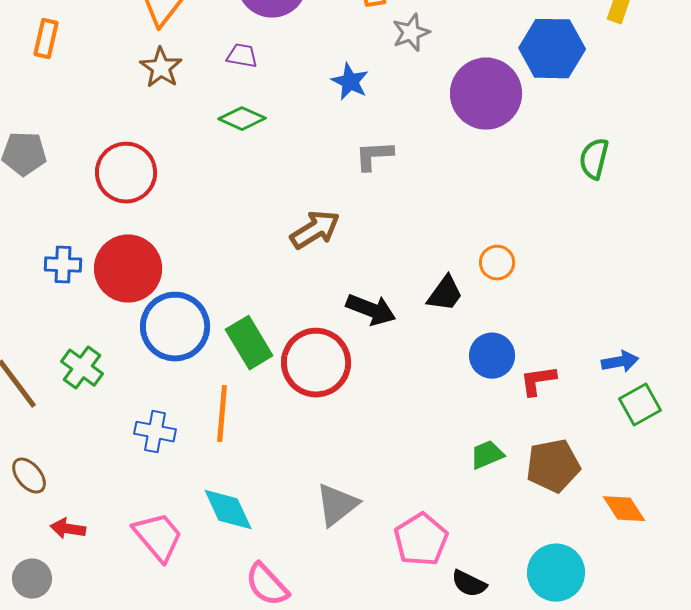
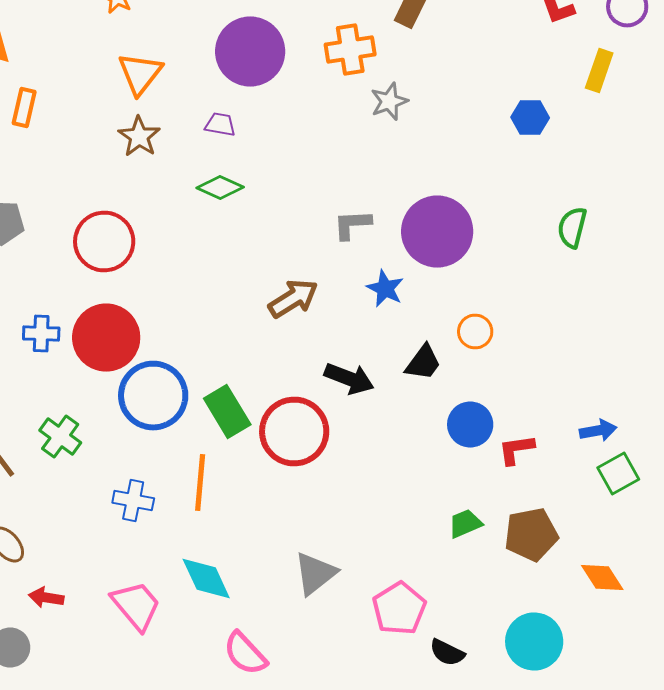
blue hexagon: (552, 49) -> (530, 118), size x0.6
blue star: (350, 82) -> (385, 288), moved
purple circle: (486, 94) -> (437, 232), moved

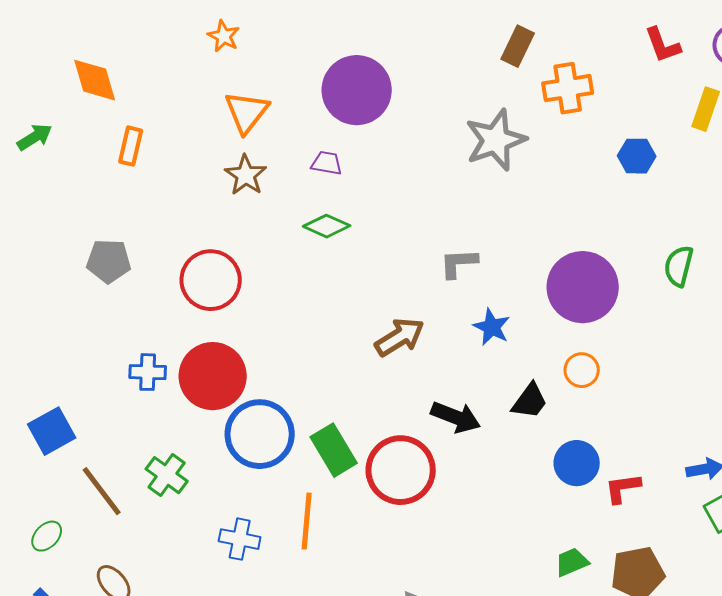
orange cross: (350, 50) -> (568, 88), moved
gray star: (389, 102) -> (496, 140), size x1.6
purple circle: (437, 232) -> (583, 287), moved

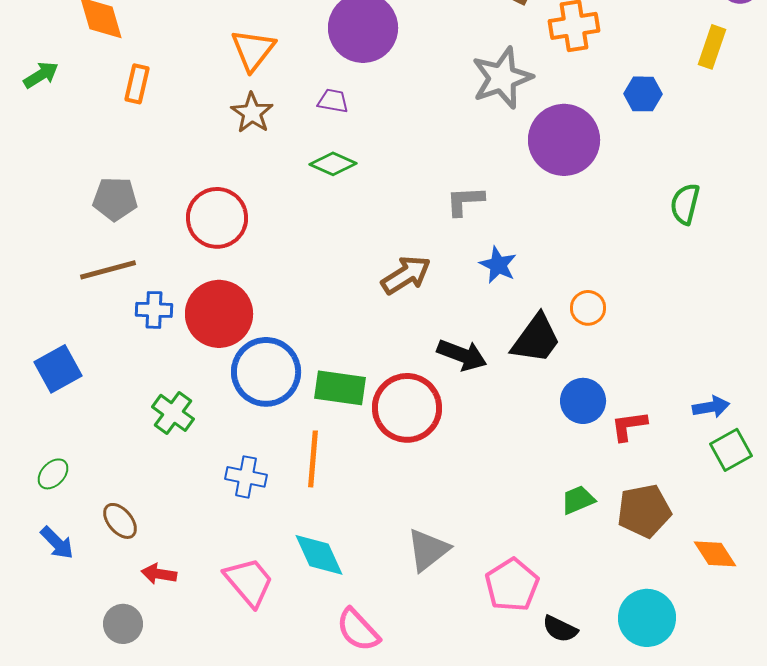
purple circle: (583, 287) -> (564, 140), moved
black trapezoid: (530, 401) -> (536, 339), size x1.4
green rectangle: (334, 450) -> (340, 388), turned -51
brown line: (102, 491) -> (108, 270), moved, turned -68

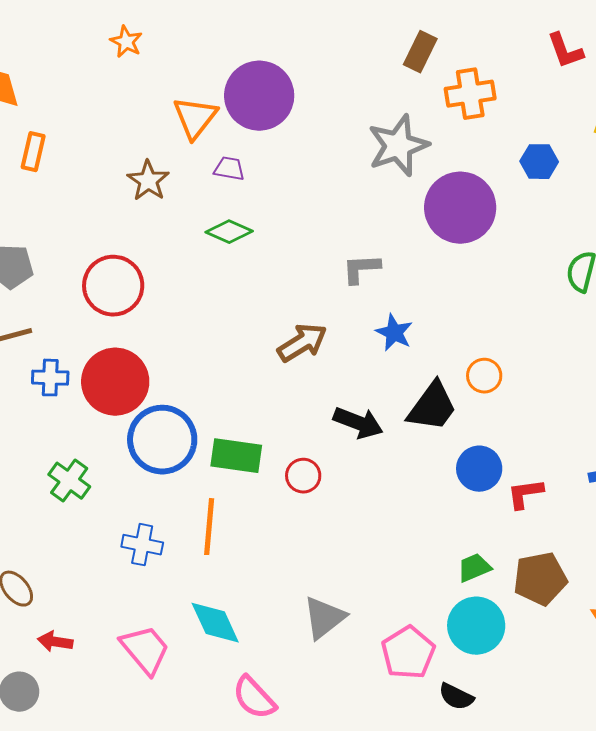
orange triangle: (253, 50) -> (195, 118), moved
red circle: (407, 408) -> (303, 476), size x0.5
cyan circle: (647, 618) -> (476, 626), moved

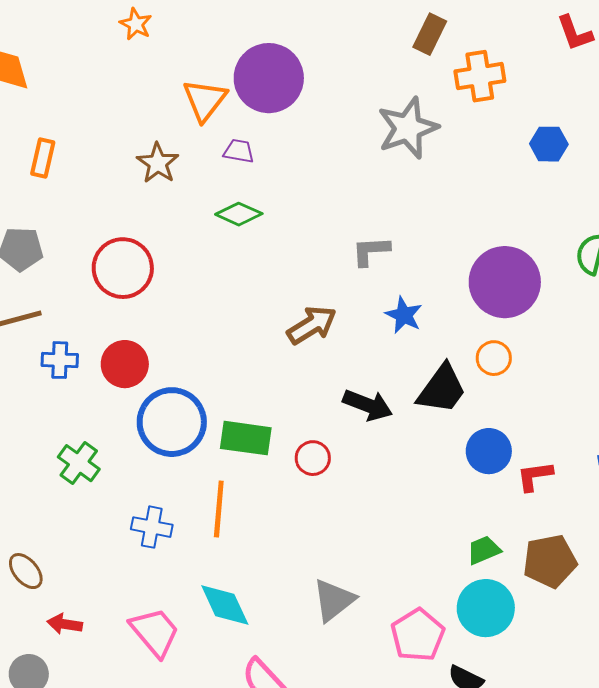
orange rectangle: (33, 152) -> (43, 158), moved
purple circle: (460, 208) -> (505, 282), moved
red circle: (115, 382) -> (125, 364), size x0.7

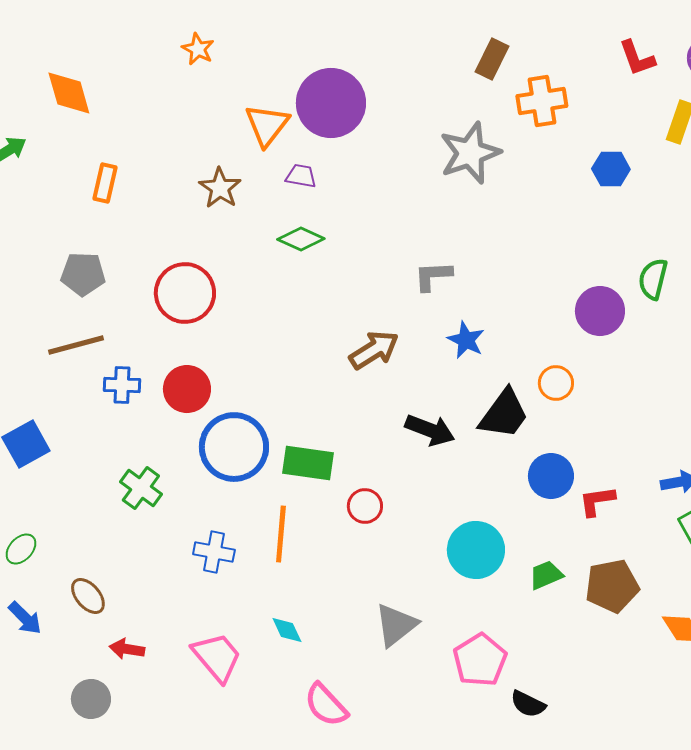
purple circle: (505, 282) -> (600, 311), moved, size x0.7
red circle: (313, 458) -> (365, 506), moved
cyan diamond: (225, 605) -> (287, 630), size x0.6
cyan circle: (486, 608) -> (476, 550), moved

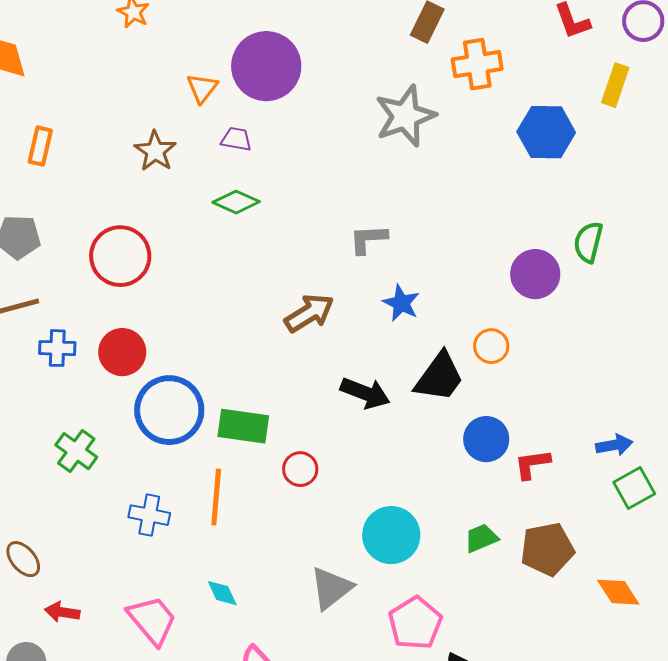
orange triangle: (267, 125) -> (202, 88), size x0.7
blue hexagon: (611, 169) -> (546, 132), size x1.5
cyan circle: (476, 550) -> (391, 535), moved

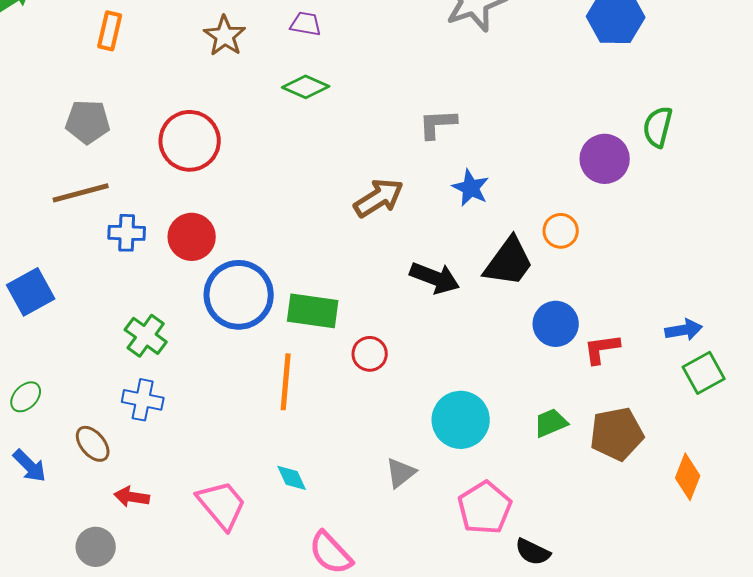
blue cross: (149, 515) -> (143, 400), moved
gray triangle: (331, 588) -> (401, 473), size x0.7
orange diamond: (618, 592) -> (688, 477), turned 54

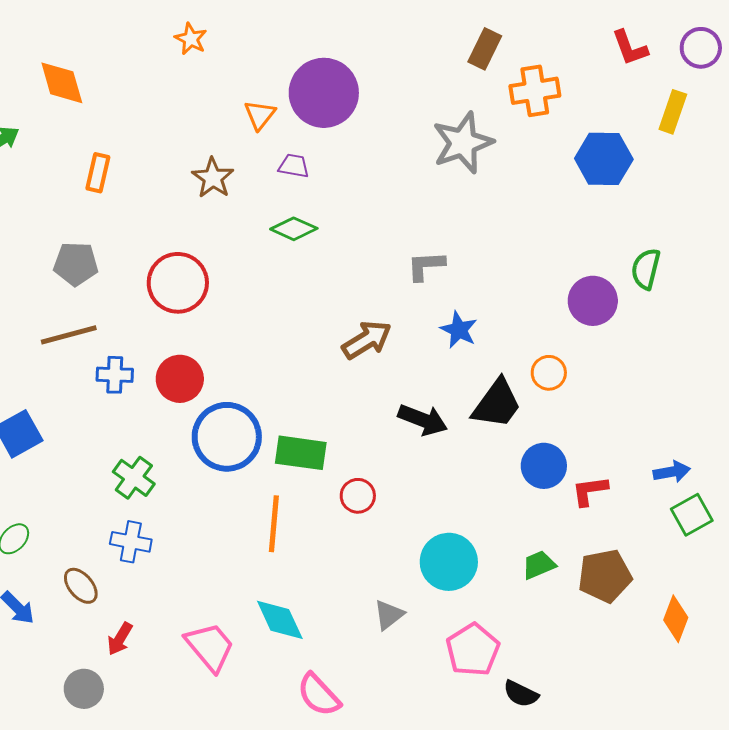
cyan diamond: (292, 478) -> (280, 620), size x1.6
red arrow: (132, 497) -> (120, 639), turned -68

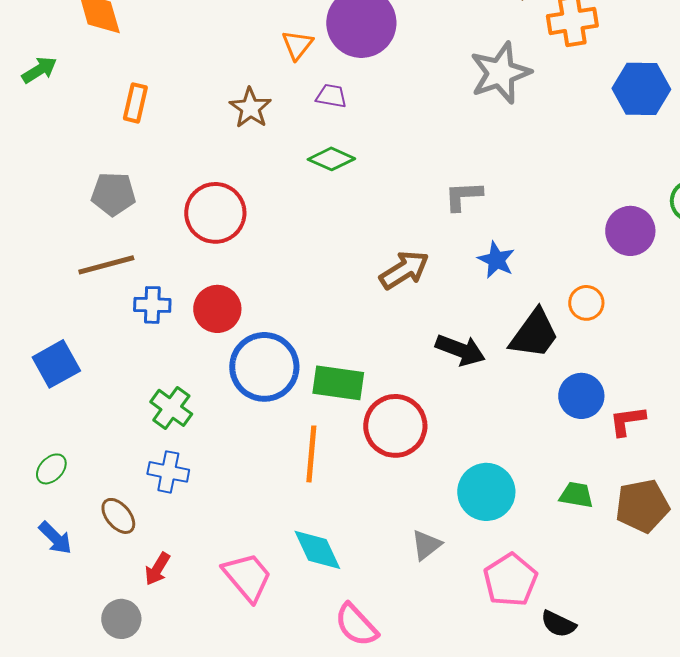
red circle: (358, 496) -> (395, 426), size x1.8
green trapezoid: (539, 565) -> (576, 495), turned 33

